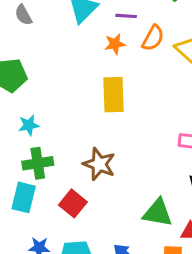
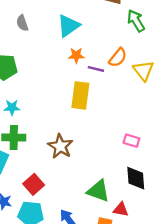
purple line: (126, 16) -> (96, 69), moved
orange star: (115, 44) -> (76, 55), moved
red square: (73, 203) -> (34, 184), moved

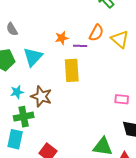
gray semicircle: (22, 23) -> (12, 29), moved
cyan triangle: (68, 26) -> (33, 57), moved
brown star: (60, 146) -> (41, 96), moved

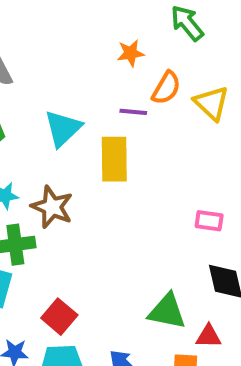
orange star: (62, 38) -> (131, 53), moved
cyan triangle: (33, 57) -> (63, 128), moved

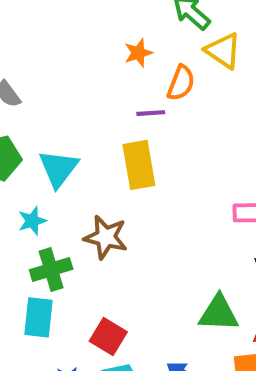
yellow triangle: (212, 103) -> (223, 51), moved
cyan triangle: (63, 128) -> (59, 168), moved
brown star: (52, 207) -> (106, 237), moved

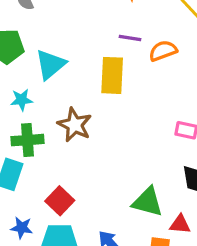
orange semicircle: (181, 83) -> (163, 51), moved, turned -144

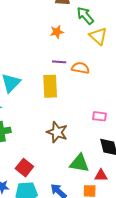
orange semicircle: (163, 51) -> (80, 68), turned 36
brown star: (75, 125) -> (57, 132), moved

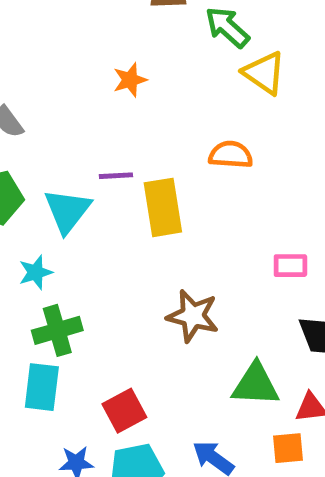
orange star: (57, 32) -> (130, 80), moved
purple line: (59, 62) -> (116, 176), moved
red square: (24, 168) -> (124, 411), turned 30

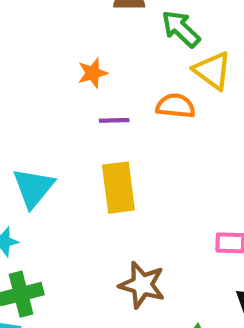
orange semicircle: (231, 155) -> (176, 106), moved
purple line: (116, 176) -> (114, 120), moved

